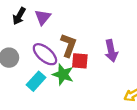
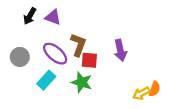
purple triangle: (43, 17) -> (53, 17), turned -49
green star: (63, 74) -> (82, 82), moved

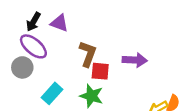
purple arrow: (120, 50) -> (135, 60), turned -75
purple ellipse: (55, 54) -> (33, 46), moved

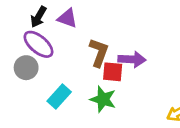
purple arrow: (135, 60) -> (132, 59), moved

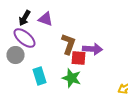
cyan rectangle: (59, 97) -> (40, 76), turned -60

